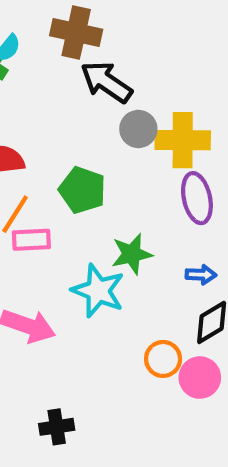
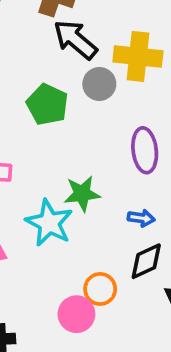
yellow cross: (183, 140) -> (138, 56), moved
green pentagon: (82, 190) -> (47, 104), moved
pink circle: (200, 378) -> (76, 314), moved

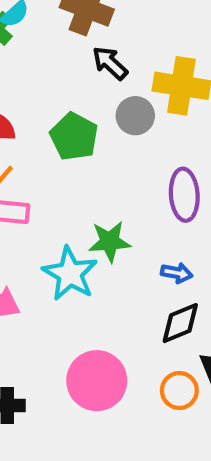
black arrow: (75, 40) -> (110, 63), size x0.7
orange circle: (100, 289) -> (179, 391), moved
pink circle: (76, 314) -> (97, 381), size x1.4

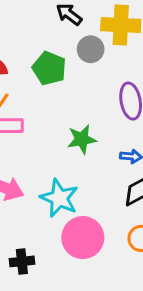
cyan star: (70, 274) -> (59, 198), moved

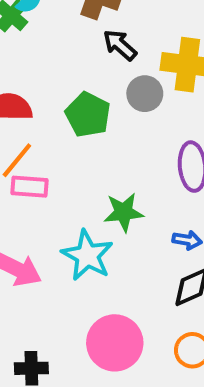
cyan star: (59, 198) -> (87, 255), moved

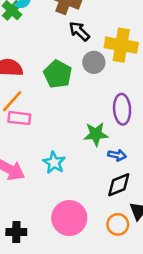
green star: (124, 212) -> (96, 134), moved
cyan star: (87, 255) -> (54, 163), size x0.7

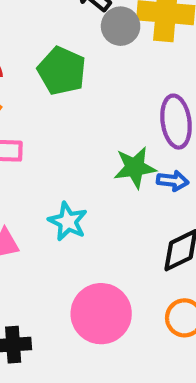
gray circle: (94, 62) -> (121, 26), moved
blue arrow: (117, 155) -> (173, 181), moved

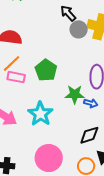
green pentagon: (62, 71) -> (46, 70), moved
cyan star: (68, 221) -> (40, 114), size x1.4

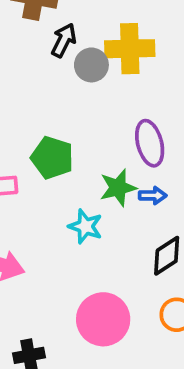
black arrow: (68, 13) -> (64, 40), turned 84
cyan star: (40, 114) -> (85, 226), moved, size x0.7

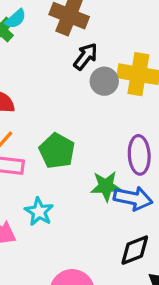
blue arrow: (153, 195) -> (133, 198), size x1.6
cyan star: (85, 226) -> (39, 212), moved

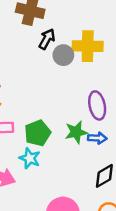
green pentagon: (57, 151) -> (38, 133), moved, turned 30
blue arrow: (133, 198) -> (97, 138), size x0.7

